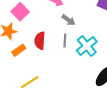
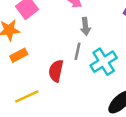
gray arrow: (69, 20) -> (85, 26), turned 40
red semicircle: (40, 41) -> (56, 71), moved

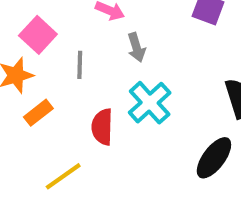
gray line: (78, 51) -> (80, 65), moved
cyan cross: (104, 62) -> (150, 103), moved

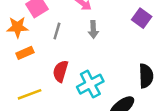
cyan cross: (150, 103) -> (90, 84), moved

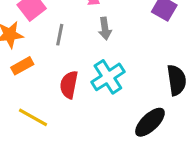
cyan cross: (90, 84) -> (108, 77), moved
yellow line: (30, 94) -> (33, 117), turned 55

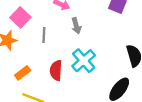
orange rectangle: (22, 66) -> (23, 73), moved

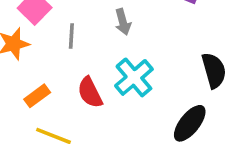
red semicircle: (56, 70) -> (90, 92), turned -30

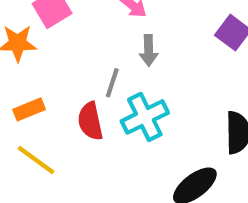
gray line: (71, 36) -> (112, 83), moved

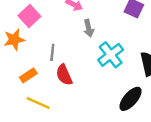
gray line: (112, 83) -> (52, 52), moved
cyan cross: (145, 117) -> (111, 55), moved

